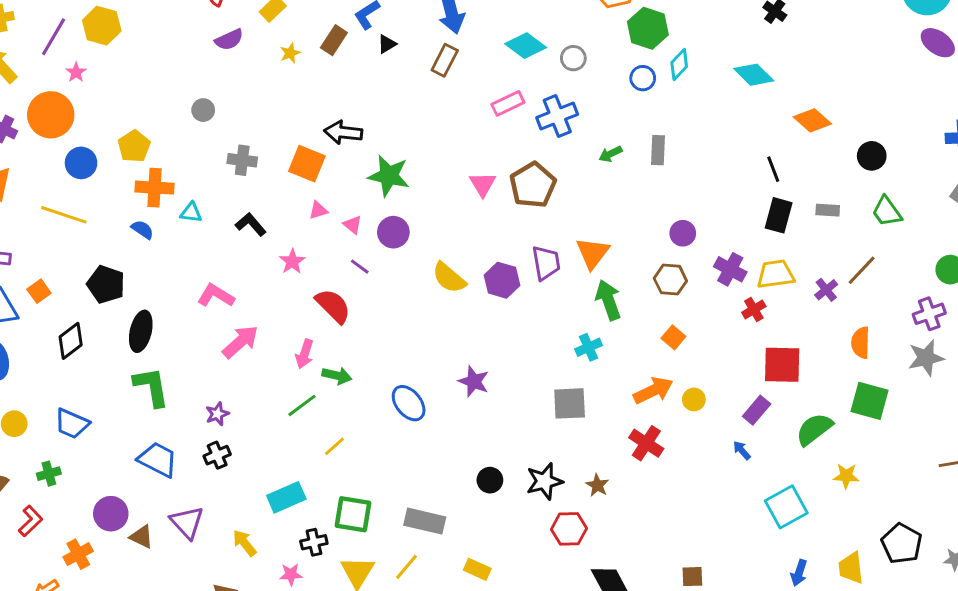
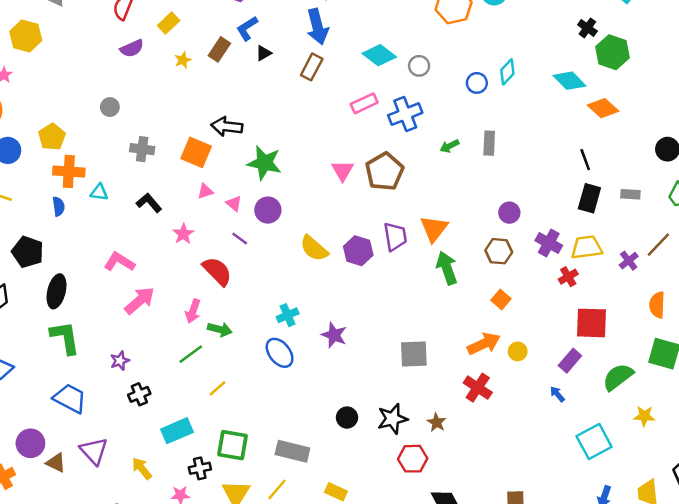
green hexagon: (648, 28) -> (613, 52), moved
orange diamond: (812, 120) -> (603, 108), moved
blue semicircle: (142, 230) -> (59, 206), turned 48
cyan cross: (589, 347) -> (288, 315), moved
black cross: (217, 455) -> (139, 394), moved

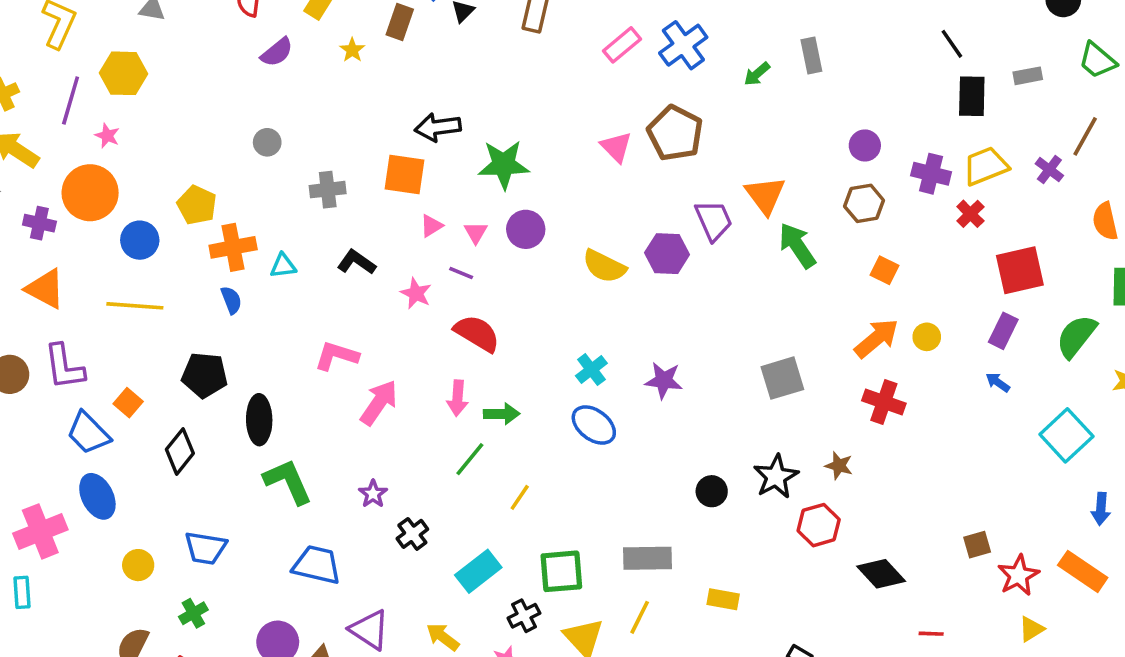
pink triangle: (234, 204) -> (476, 233), turned 35
purple line: (240, 239) -> (461, 273), moved

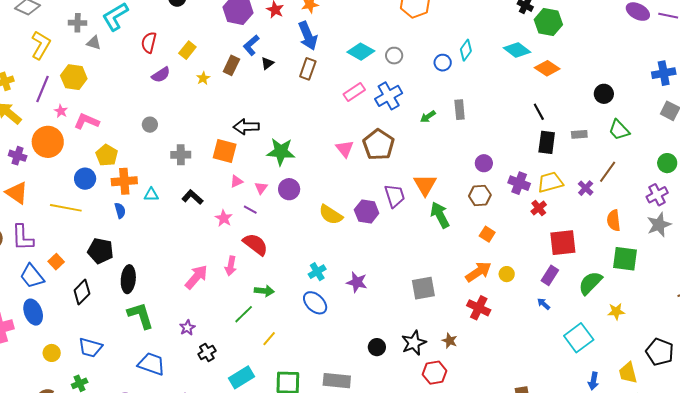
blue circle: (140, 240) -> (85, 179), moved
pink L-shape: (337, 356) -> (87, 121), moved
pink arrow: (457, 398) -> (231, 266), moved

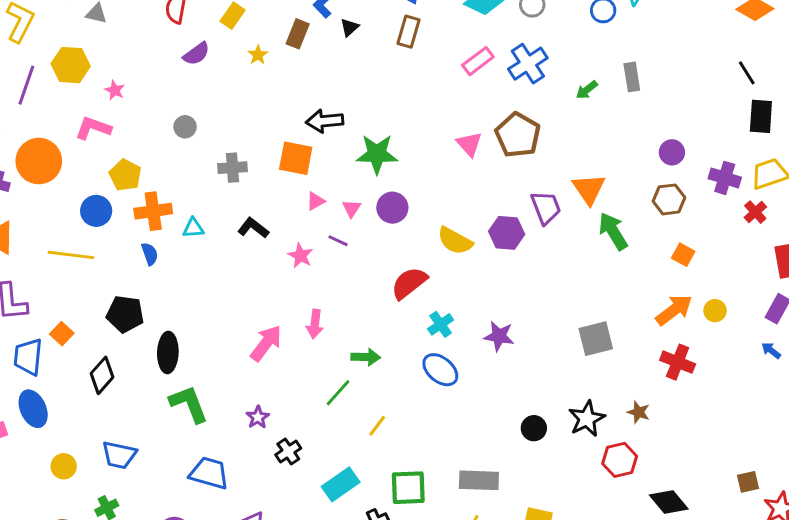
pink star: (61, 111) -> (115, 90), moved
red semicircle: (255, 244) -> (409, 283), moved, turned -72
blue trapezoid: (32, 276) -> (28, 357), turned 48

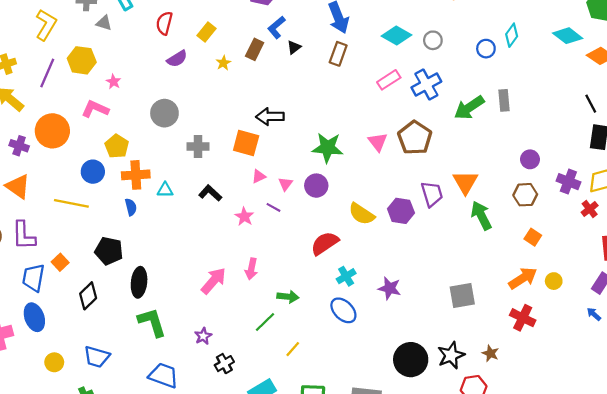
green arrow: (587, 90) -> (469, 108), size x1.8
gray circle: (185, 127) -> (164, 113), size x1.6
green star: (377, 154) -> (328, 148), moved
black circle: (534, 428) -> (411, 360), size x1.8

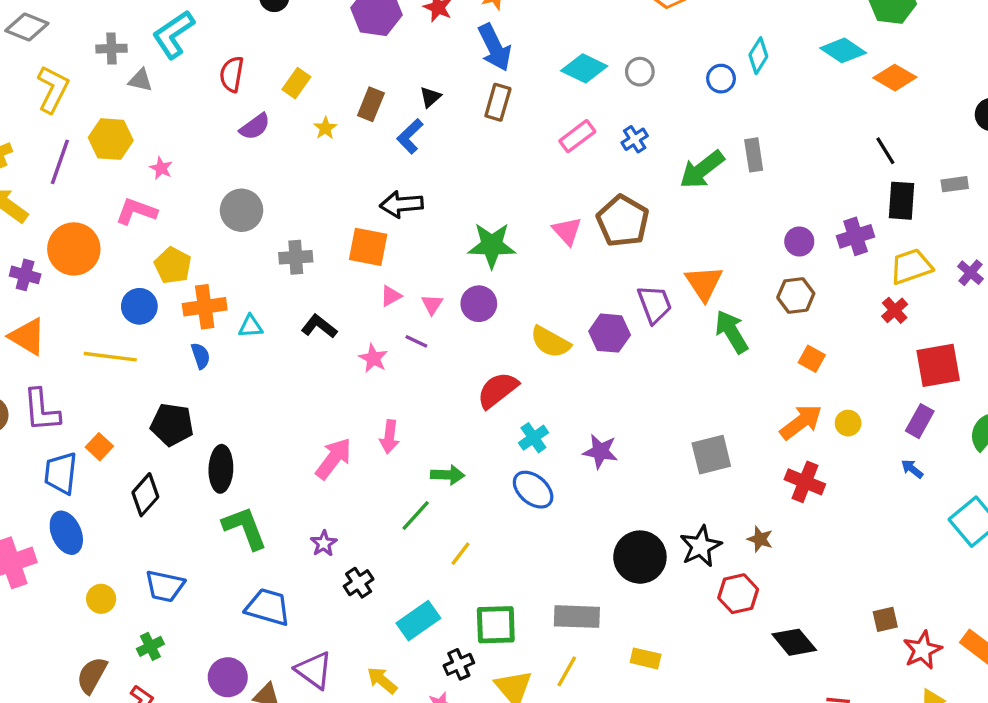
blue L-shape: (276, 27) -> (410, 136), moved
blue cross: (426, 85) -> (635, 139), size x0.6
purple cross: (568, 182) -> (856, 236), moved, turned -35

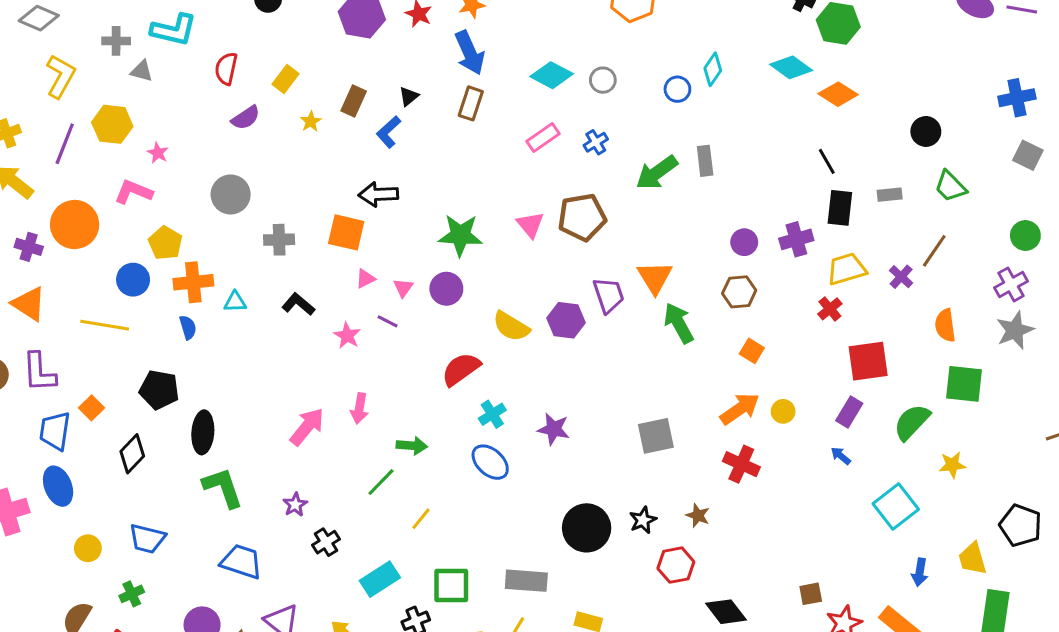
cyan L-shape: (173, 34) -> (174, 30), turned -135
brown pentagon: (623, 221) -> (582, 217), turned 30
black star: (701, 546) -> (643, 520), size x0.7

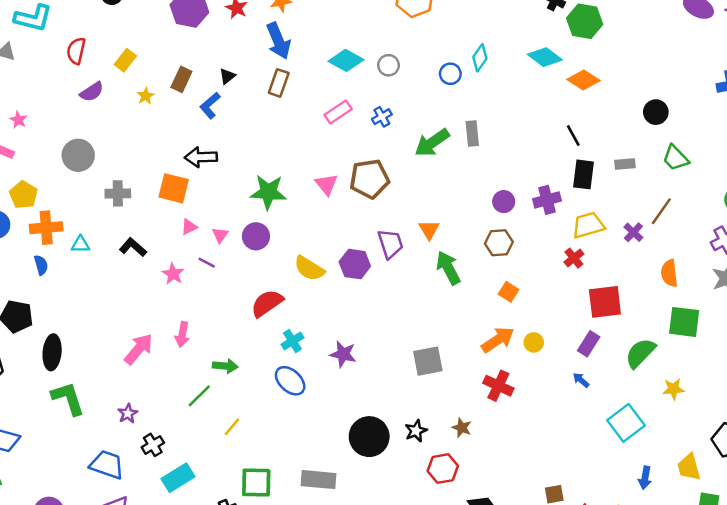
orange triangle: (655, 277) -> (429, 230), size x0.7
blue trapezoid: (241, 562) -> (107, 465), moved
cyan rectangle: (380, 579) -> (178, 478), moved

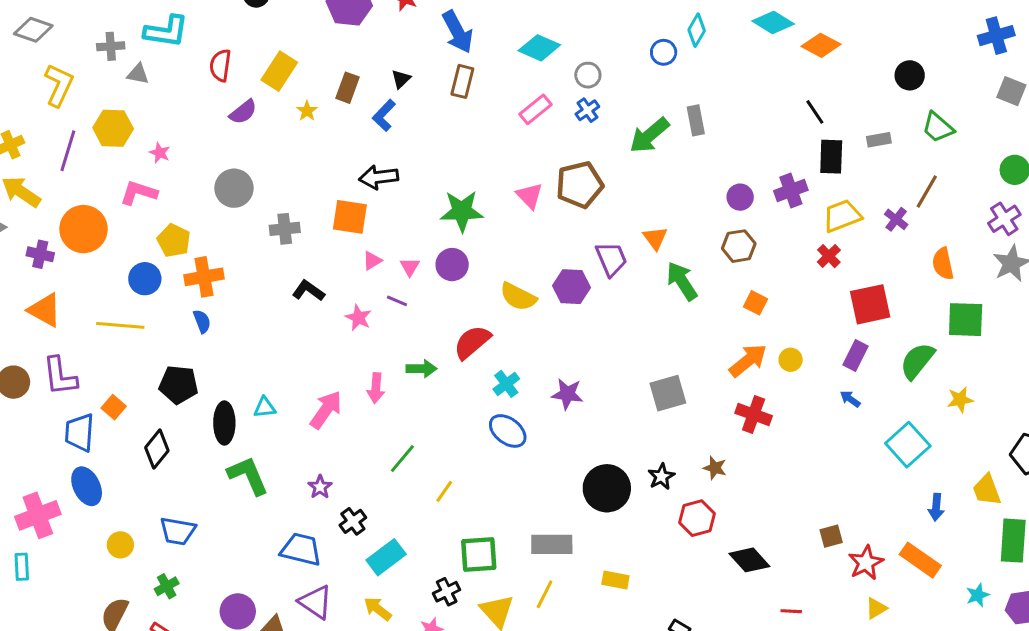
yellow rectangle: (125, 60) -> (279, 71), size x1.4
gray circle: (389, 65) -> (588, 75), moved
cyan triangle: (80, 244) -> (265, 407), moved
green arrow: (225, 366) -> (421, 369), moved

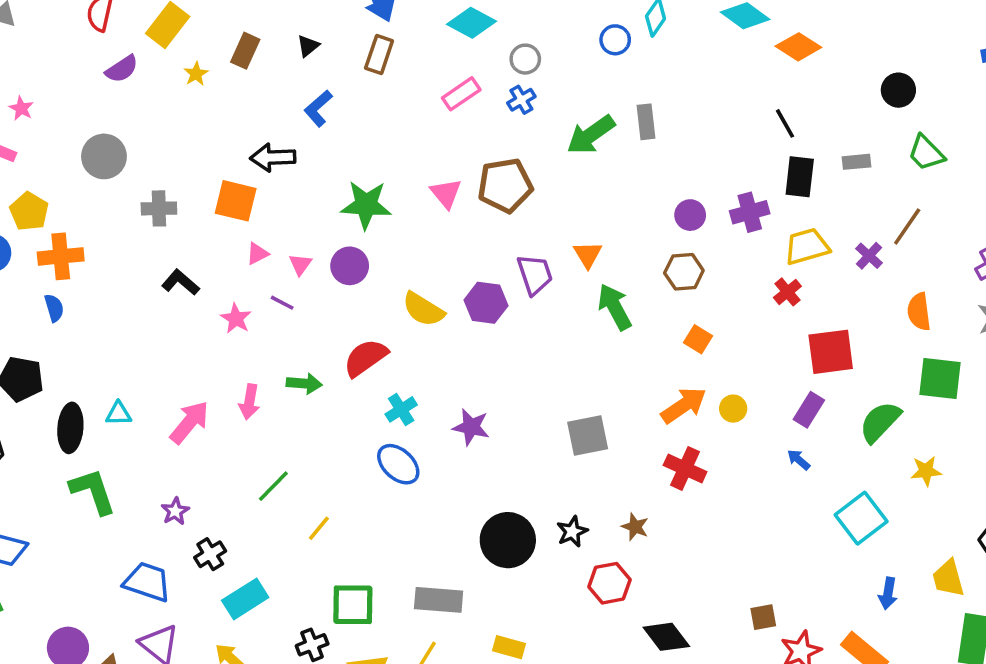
blue L-shape: (384, 115) -> (318, 108), moved

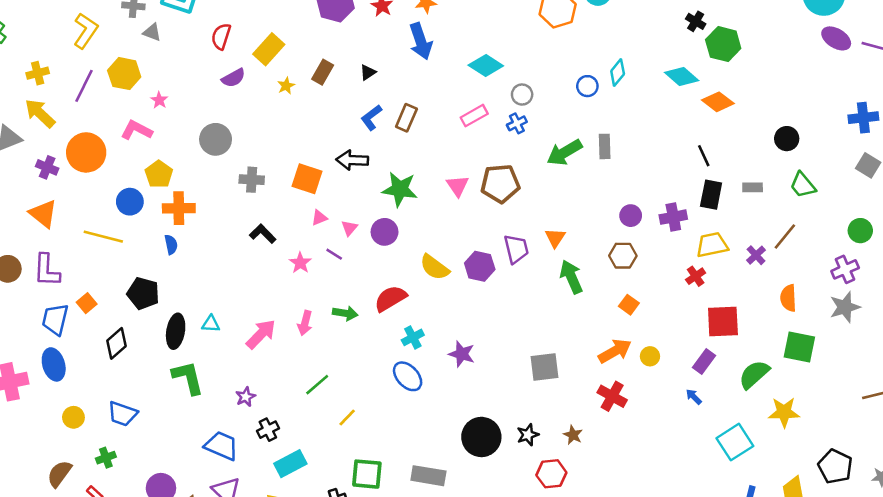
brown rectangle: (379, 54) -> (406, 118), moved
black arrow: (273, 158) -> (352, 160), moved
yellow star: (926, 471) -> (784, 412), size x1.4

